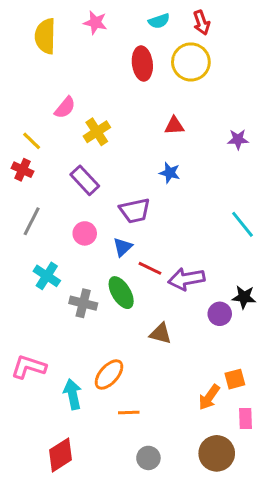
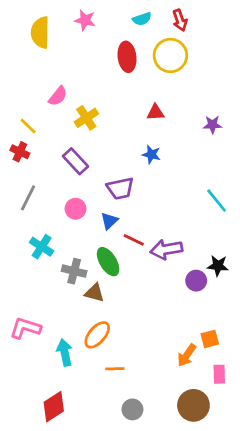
brown triangle: (161, 334) -> (94, 293), moved

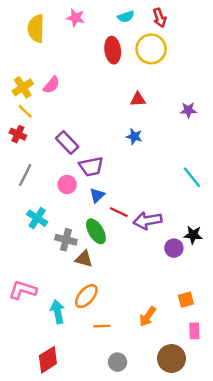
yellow cross: (86, 118) -> (23, 87), moved
purple trapezoid: (120, 188) -> (91, 167), moved
orange arrow: (187, 355) -> (148, 316), moved

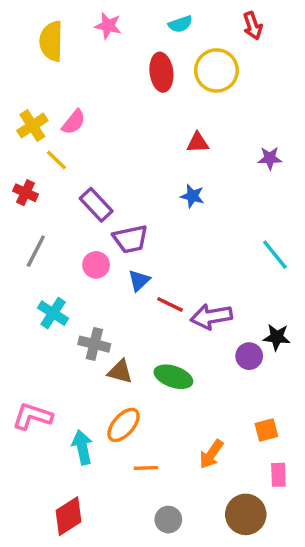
red arrow: (160, 18) -> (253, 26), moved
yellow line: (25, 111) -> (56, 160), moved
green ellipse: (96, 231) -> (173, 377), moved, turned -40

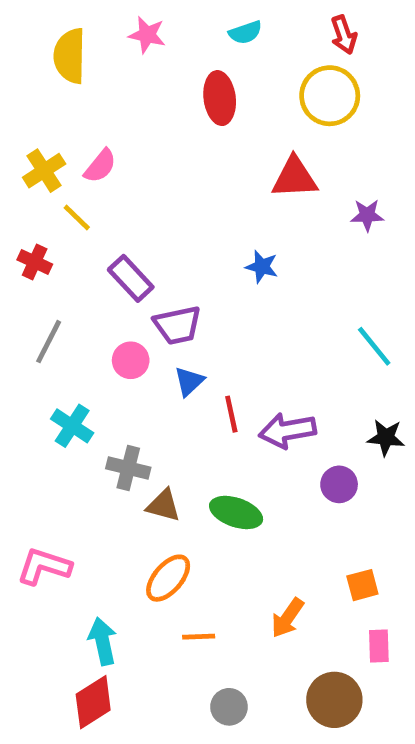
yellow circle: (216, 70) -> (330, 96), moved
red triangle: (198, 143) -> (295, 178), moved, size x1.5
red line: (170, 304) -> (231, 414), turned 52
black star: (277, 337) -> (386, 438), moved
cyan arrow: (82, 447) -> (103, 641), moved

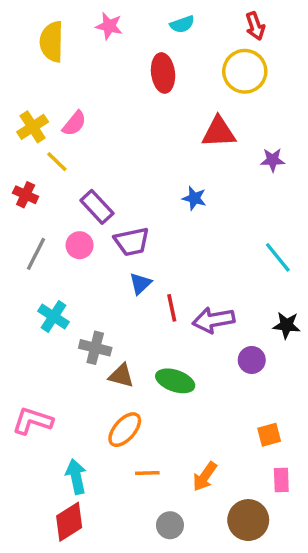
pink circle: (131, 360) -> (80, 245), moved
orange arrow: (288, 618) -> (205, 477), moved

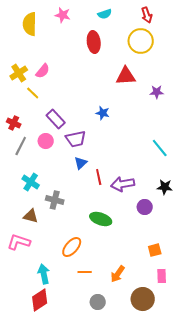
red cross: (26, 195) -> (14, 123), moved
blue star: (194, 198) -> (103, 113), moved
brown triangle: (121, 376) -> (31, 216), moved

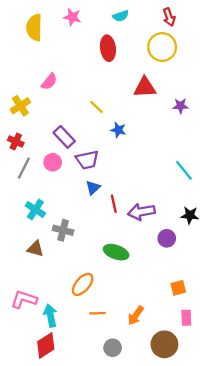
yellow cross: (19, 73) -> (20, 106), moved
yellow line: (33, 93) -> (96, 107), moved
pink L-shape: (19, 242) -> (24, 299), moved

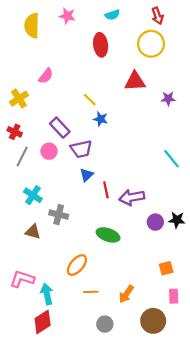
blue star: (118, 130) -> (101, 119), moved
black star: (190, 215) -> (177, 220), moved

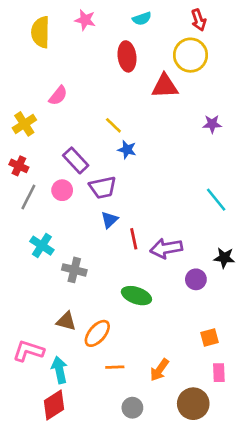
red triangle: (135, 81) -> (165, 86), moved
black star: (177, 220) -> (224, 258), moved
brown triangle: (33, 232) -> (66, 321), moved

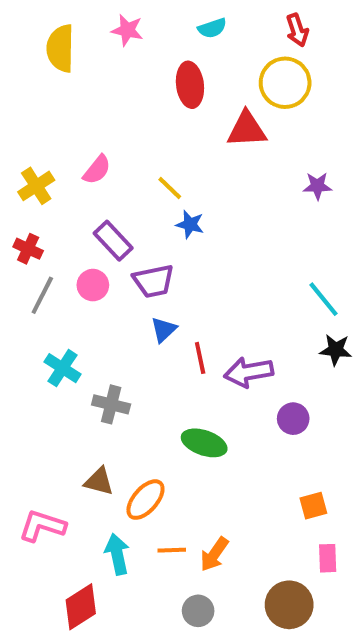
pink semicircle: (58, 96) -> (97, 170), moved
black star: (224, 258) -> (336, 350), moved
cyan arrow: (59, 370) -> (117, 554), moved
orange arrow: (159, 370) -> (214, 554), moved

